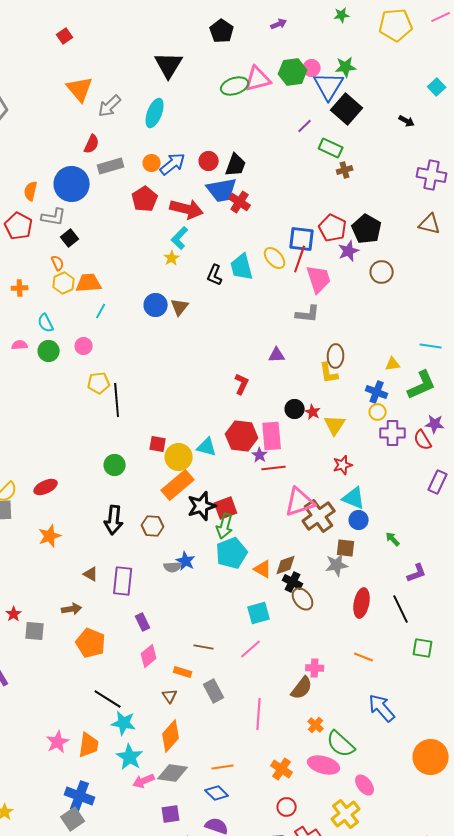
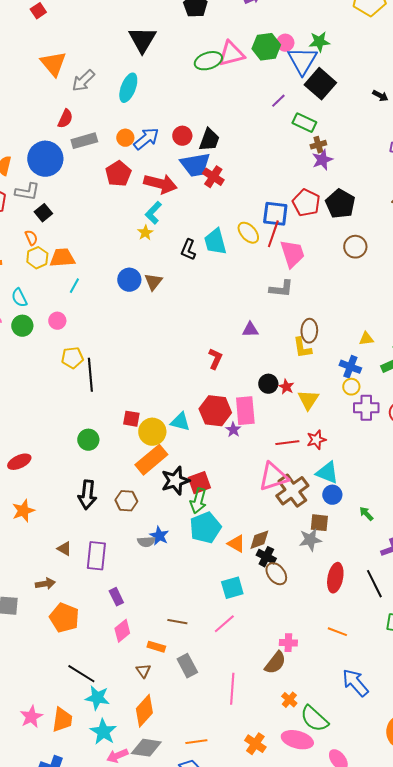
purple star: (349, 251) -> (322, 160), moved
red line: (274, 468) -> (287, 443), moved

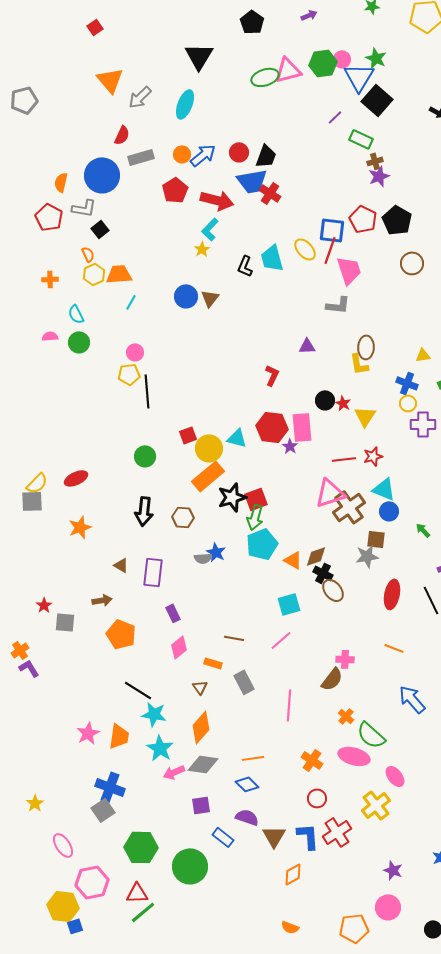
green star: (319, 42) -> (376, 58), turned 30
pink circle: (57, 321) -> (135, 352), moved
red square: (131, 419) -> (188, 435), turned -30

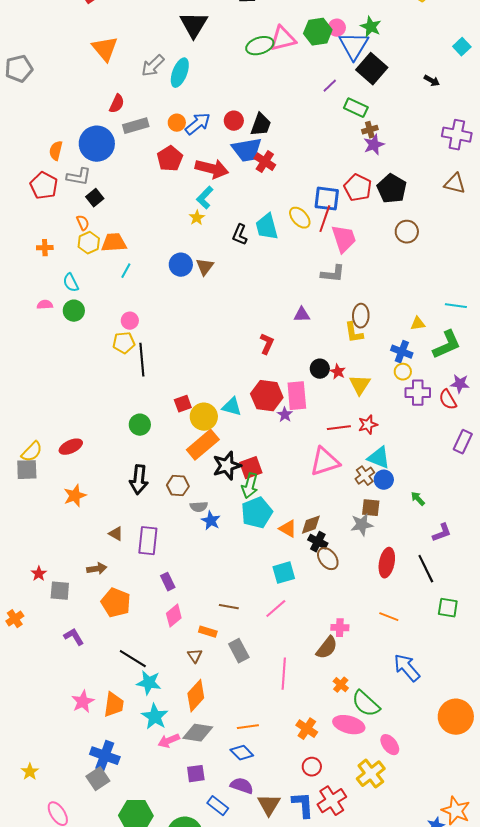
gray arrow: (140, 97) -> (153, 66), moved
brown cross: (349, 507) -> (365, 476), moved, size x0.6
gray semicircle: (203, 558) -> (199, 507), moved
purple L-shape: (29, 668) -> (74, 637), moved

